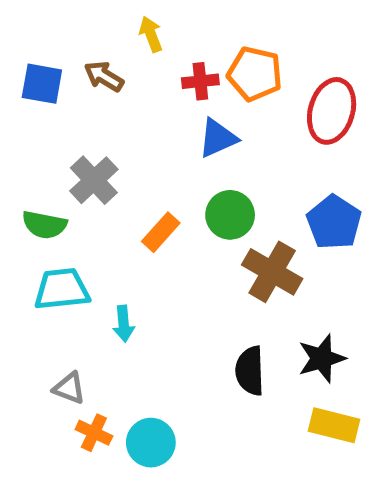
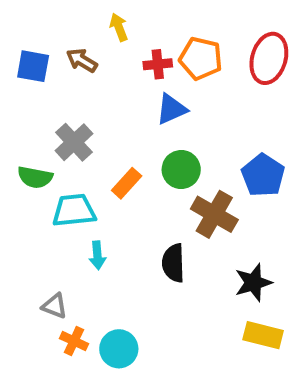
red ellipse: (332, 111) -> (269, 58), moved
cyan trapezoid: (62, 289) -> (74, 210), moved
black semicircle: (250, 371) -> (173, 263), moved

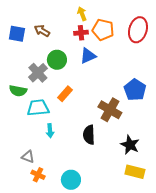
yellow arrow: (119, 27) -> (82, 14), moved
green circle: (181, 169) -> (57, 60), moved
black star: (253, 283) -> (130, 145), turned -30
cyan circle: (119, 349) -> (71, 180), moved

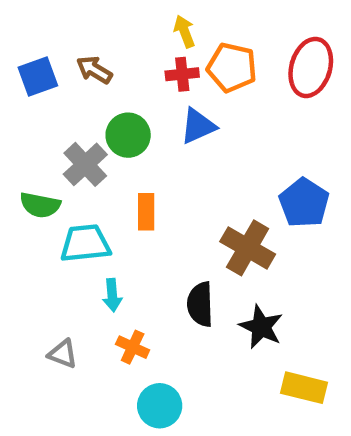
blue square: (17, 34) -> (38, 76), turned -30
orange rectangle: (65, 94) -> (146, 212), turned -42
black star: (130, 145) -> (261, 327), moved
orange cross: (38, 175) -> (133, 347), moved

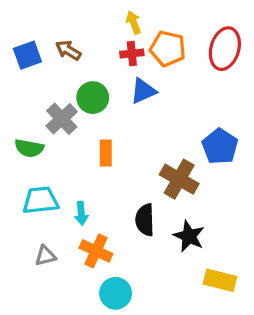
cyan trapezoid: (85, 243) -> (40, 200), moved
orange cross: (133, 347) -> (96, 251), size x1.4
gray triangle: (63, 354) -> (45, 256), turned -35

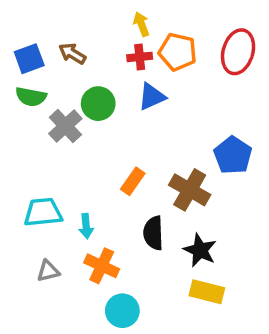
green semicircle: (29, 148) -> (31, 97), moved
orange rectangle: (106, 153) -> (133, 181), moved, turned 35
yellow rectangle: (220, 280) -> (207, 292), moved

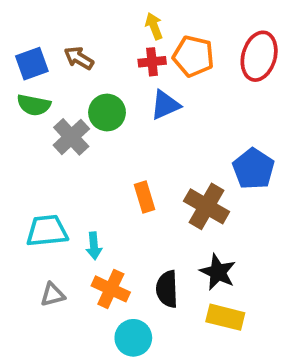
orange rectangle: (133, 181) -> (145, 197), turned -52
black semicircle: (153, 233) -> (167, 289), moved

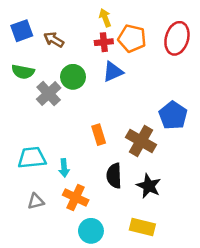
blue square: (32, 64) -> (22, 31), moved
black semicircle: (167, 289) -> (114, 176), moved
yellow rectangle: (225, 317) -> (142, 227), moved

